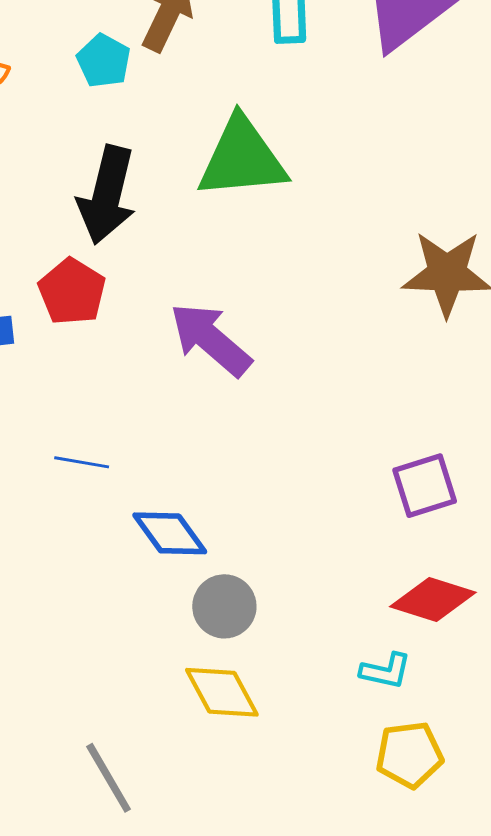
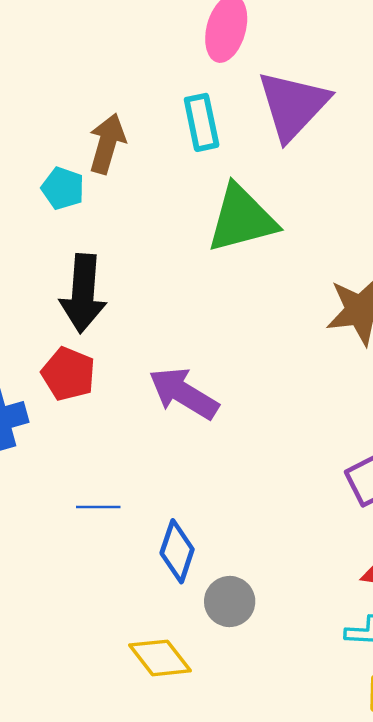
green triangle: (242, 158) -> (242, 219), moved
blue diamond: (170, 533) -> (177, 551), turned 64
yellow diamond: (222, 692) -> (160, 658), moved

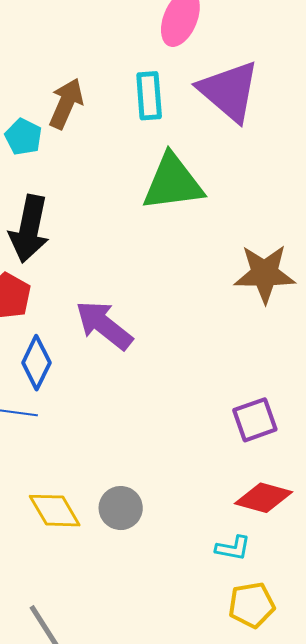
purple triangle: (293, 105) -> (229, 91), turned -40
blue diamond: (177, 551) -> (36, 363), moved
yellow diamond: (160, 658) -> (55, 511), moved

